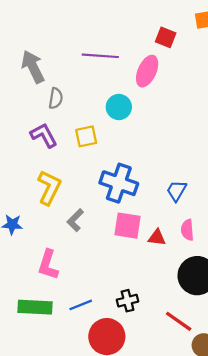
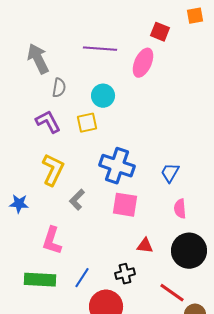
cyan circle: (119, 107) -> (103, 96), moved
red triangle: (157, 238) -> (145, 246), moved
blue line: (81, 305) -> (82, 278), turned -35

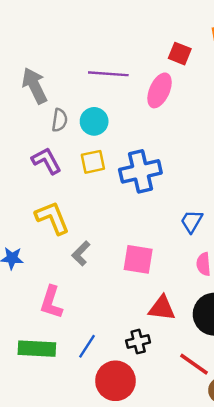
cyan circle: (103, 96) -> (94, 121), moved
blue cross: (117, 166) -> (140, 171), moved, turned -32
yellow L-shape: (53, 170) -> (52, 218), turned -48
red triangle: (145, 246) -> (162, 308), size x1.4

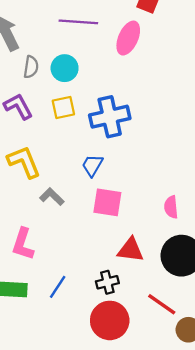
blue trapezoid: (192, 221) -> (92, 165), moved
gray L-shape: (81, 253) -> (52, 197), turned 90
red circle: (115, 381) -> (110, 320), moved

